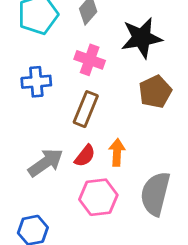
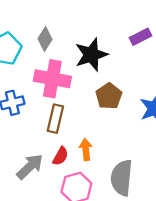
pink cross: (90, 60) -> (52, 79), size x1.5

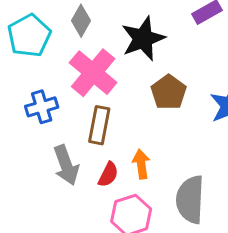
pink cross: (52, 79) -> (93, 73), turned 32
gray arrow: (30, 167) -> (66, 165), moved, turned 116

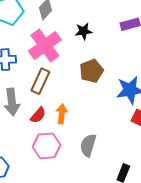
black star: (143, 39) -> (84, 31), size x0.6
gray semicircle: (190, 200) -> (88, 145), size x0.7

